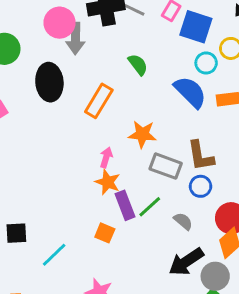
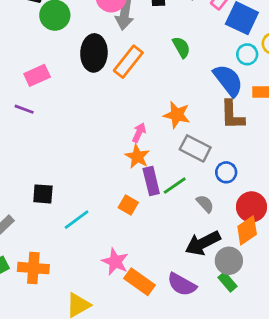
orange rectangle: (99, 101) -> (128, 62), moved
brown L-shape: (200, 156) -> (232, 115), moved

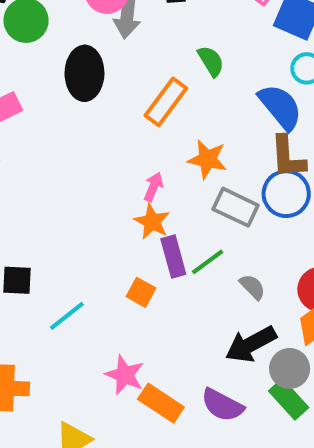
orange rectangle: (128, 62) -> (166, 102), moved
blue circle: (226, 172) -> (286, 194), moved, size x1.5
green rectangle: (228, 282) -> (289, 399), size x1.4

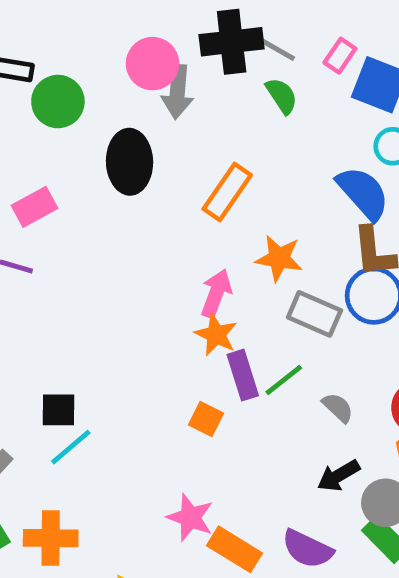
green semicircle: (211, 61) -> (282, 96), moved
pink arrow: (153, 187) -> (216, 293), size x1.4
cyan line: (67, 316) -> (71, 447), moved
black arrow: (251, 344) -> (339, 476), size x0.7

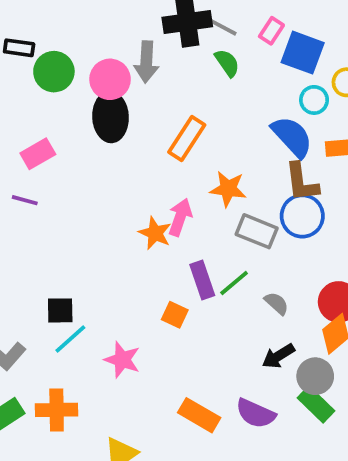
pink circle: (153, 64) -> (110, 79), moved
orange star: (216, 335) -> (155, 233), moved
pink star: (190, 518) -> (122, 360), moved

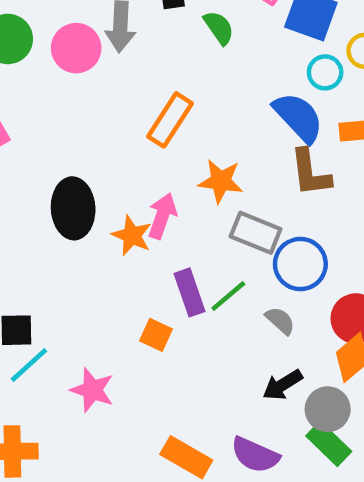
black ellipse: (111, 117) -> (73, 208), moved
blue circle: (302, 216) -> (300, 264), moved

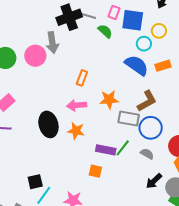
green semicircle: (219, 28) -> (105, 31), moved
orange rectangle: (170, 120) -> (82, 78), size x0.7
brown L-shape: (310, 173) -> (147, 101), moved, turned -100
pink arrow: (162, 216) -> (77, 105), moved, turned -102
purple rectangle: (189, 292) -> (106, 150), turned -48

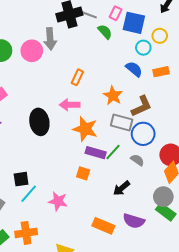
blue semicircle: (137, 65) -> (134, 69), size x0.7
orange star: (109, 100) -> (113, 96), moved, turned 30
orange star: (76, 131) -> (85, 129), moved, size x1.4
black arrow: (154, 181) -> (121, 188), moved

